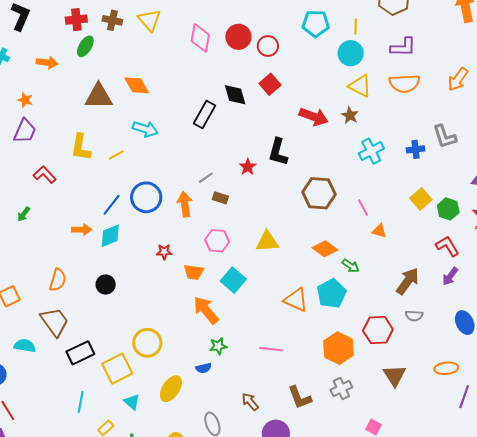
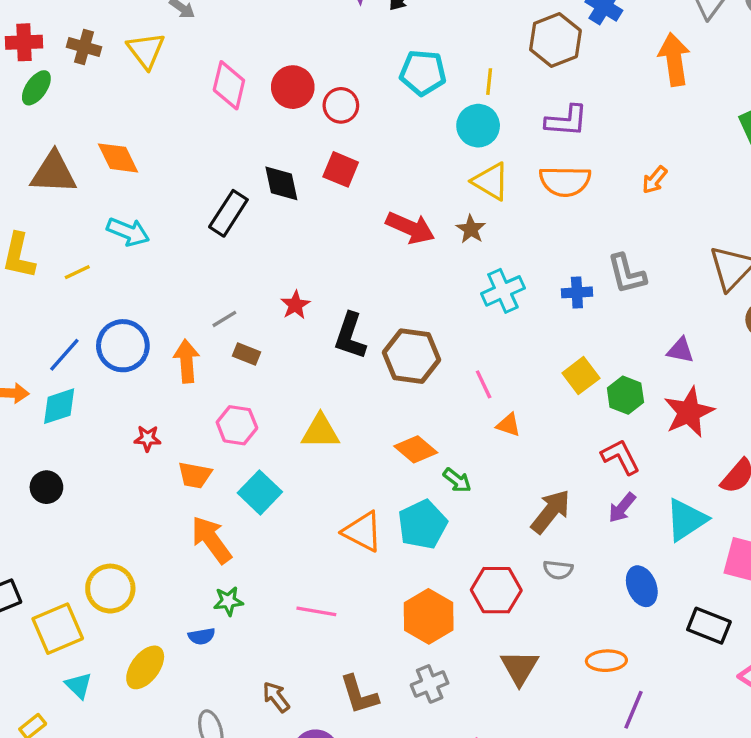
orange arrow: (458, 79) -> (655, 180), size x0.7
red square: (270, 84) -> (341, 169), turned -30
black L-shape: (278, 152) -> (350, 336), moved

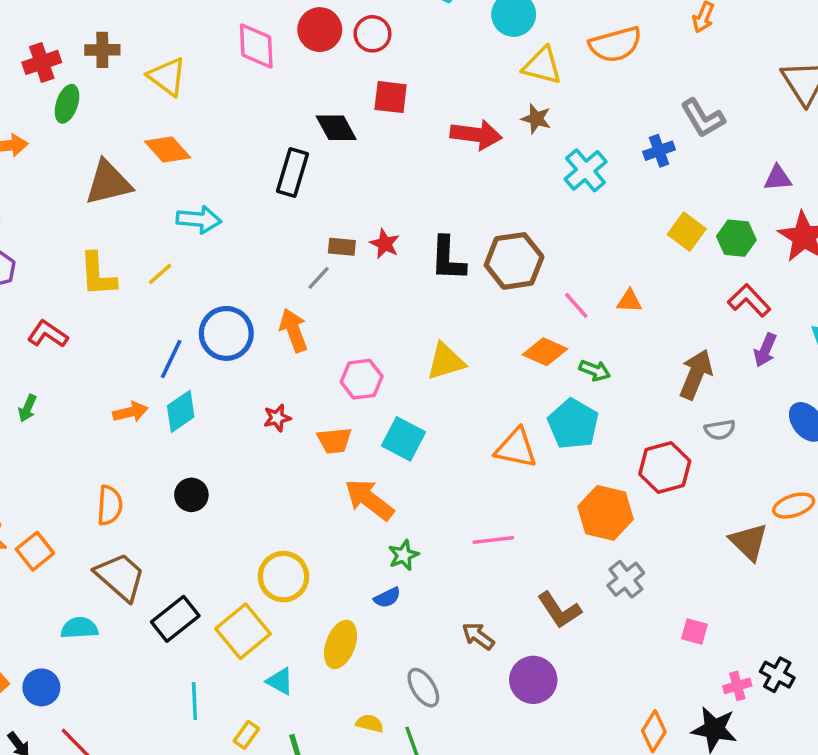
yellow triangle: (146, 50) -> (167, 77), moved
brown rectangle: (247, 354) -> (342, 247), moved
pink line: (484, 384) -> (576, 305), moved
brown triangle: (520, 667) -> (749, 542), moved

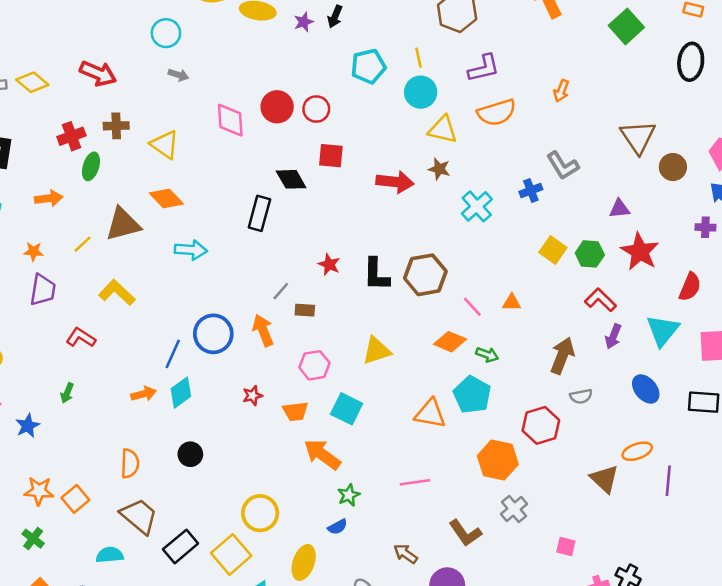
brown rectangle: (342, 247) -> (305, 310), moved
yellow line: (160, 274) -> (83, 244), moved
yellow L-shape: (98, 275) -> (117, 293), turned 138

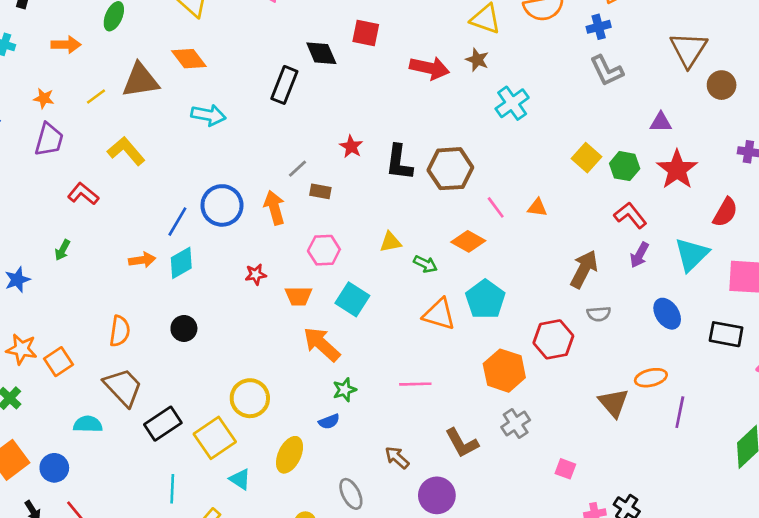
blue cross: (531, 191) -> (599, 27), moved
yellow triangle: (377, 351) -> (391, 242), size x0.7
green arrow: (487, 355) -> (425, 264), moved

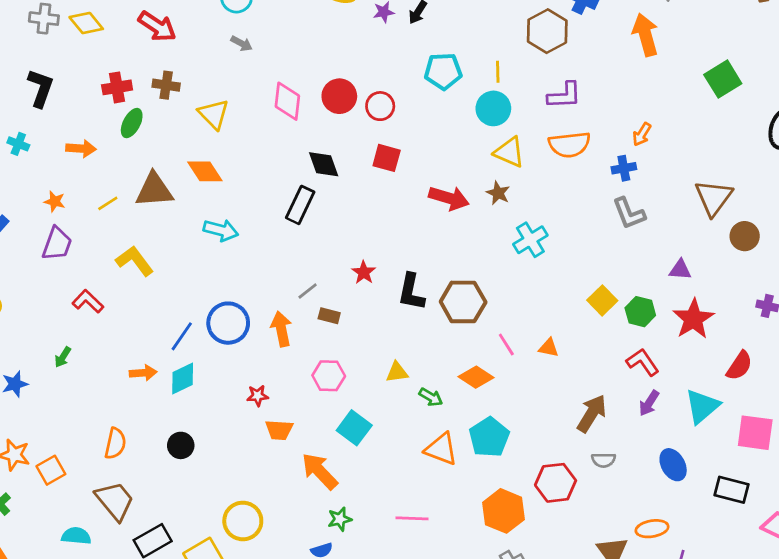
black diamond: (321, 53) -> (324, 164), moved
orange trapezoid: (299, 296) -> (279, 430), moved

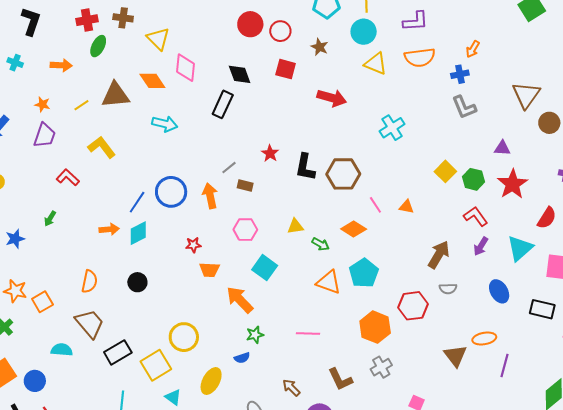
pink diamond: (287, 101) -> (185, 68), moved
brown star: (498, 193) -> (320, 47), moved

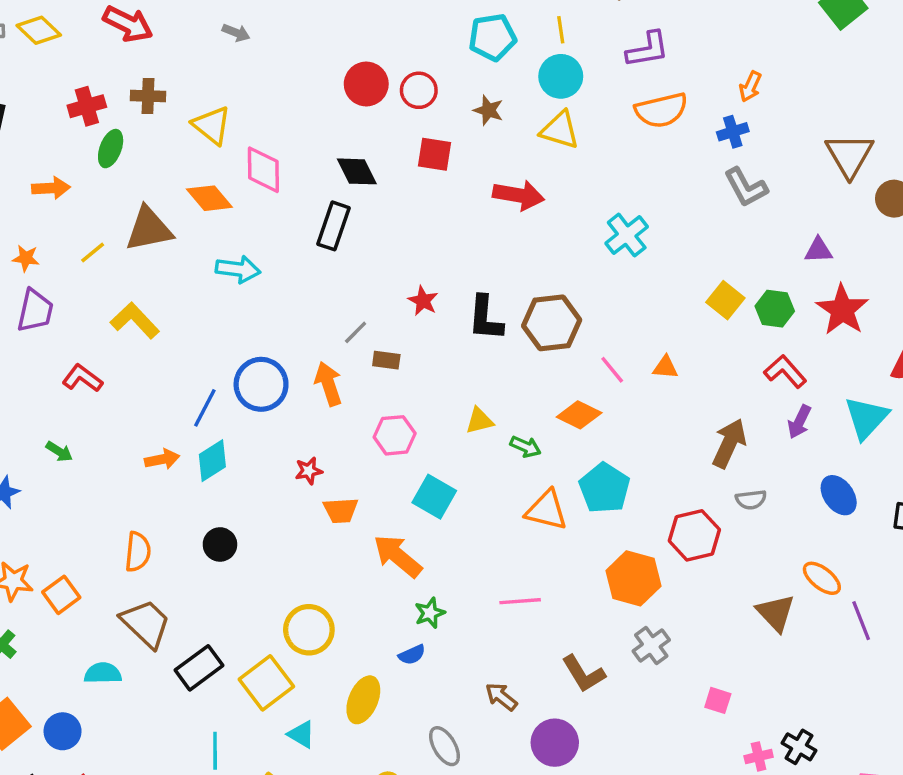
yellow triangle: (376, 64) -> (560, 130), moved
green arrow: (50, 219) -> (59, 452), turned -84
orange ellipse: (484, 339) -> (822, 578), turned 55
purple line: (504, 365) -> (861, 621), turned -30

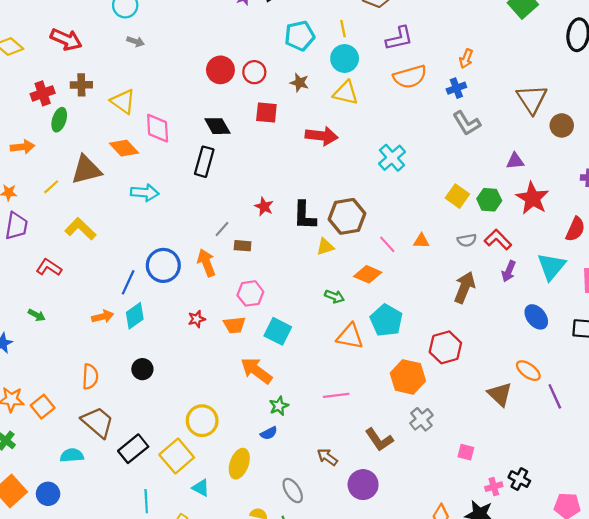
yellow triangle: (479, 421) -> (325, 247), moved
gray semicircle: (751, 500) -> (467, 240), moved
orange trapezoid: (341, 510) -> (234, 325), moved

